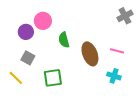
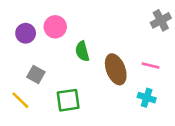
purple circle: (26, 32) -> (26, 33), moved

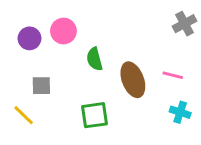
gray square: (36, 74) -> (41, 86), turned -30
cyan cross: (147, 98) -> (180, 112), moved
green square: (68, 100) -> (94, 115), moved

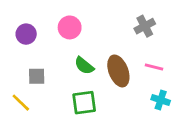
gray cross: (185, 24) -> (145, 26), moved
pink circle: (63, 31) -> (70, 27), moved
green semicircle: (94, 59) -> (84, 66), moved, turned -36

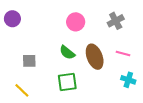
pink circle: (70, 27) -> (76, 22), moved
purple circle: (26, 34) -> (12, 19), moved
yellow line: (21, 103) -> (22, 90), moved

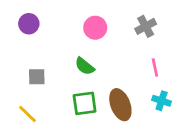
purple circle: (12, 19) -> (29, 24), moved
pink line: (123, 54) -> (155, 68), turned 64
brown ellipse: (95, 57) -> (120, 105), moved

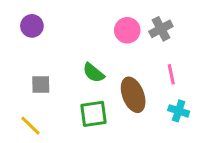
pink circle: (95, 28) -> (127, 30), moved
brown ellipse: (120, 105) -> (133, 95), moved

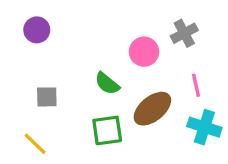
pink circle: (127, 30) -> (144, 52), moved
brown ellipse: (133, 95) -> (152, 109), turned 72
cyan cross: (179, 111) -> (204, 127), size x1.4

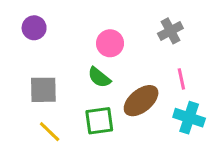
pink circle: (144, 52) -> (110, 43), moved
gray square: (47, 97) -> (43, 90), size x1.4
yellow line: (35, 144) -> (50, 132), moved

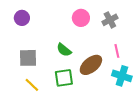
pink circle: (110, 43) -> (81, 18), moved

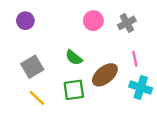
gray square: (28, 58) -> (32, 67), turned -30

